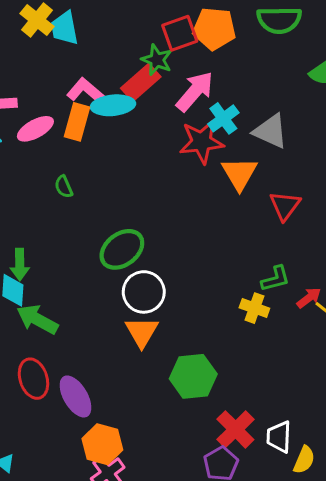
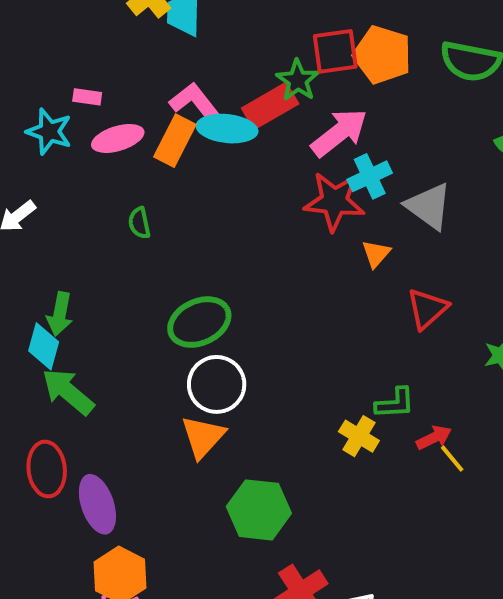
orange triangle: (239, 174) -> (376, 254), size x0.6

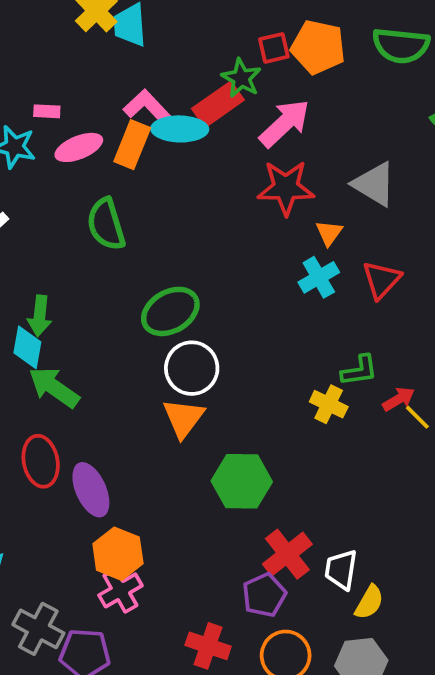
red square: (335, 51) -> (274, 48), size x0.7
cyan cross: (370, 176) -> (319, 277), moved
green semicircle: (139, 223) -> (106, 224), size x1.8

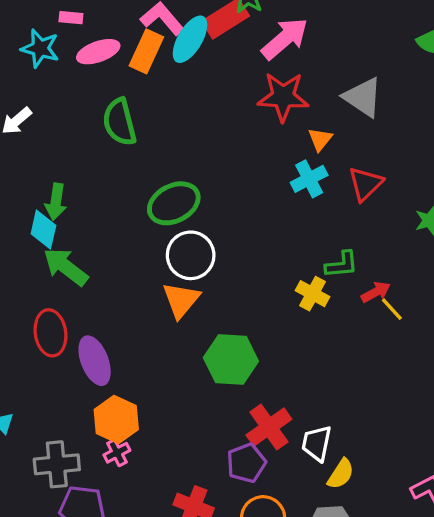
cyan ellipse: (180, 129) -> (190, 39), turned -63
pink cross: (120, 590) -> (117, 453), size x0.7
gray cross: (38, 629) -> (57, 464), moved, turned -36

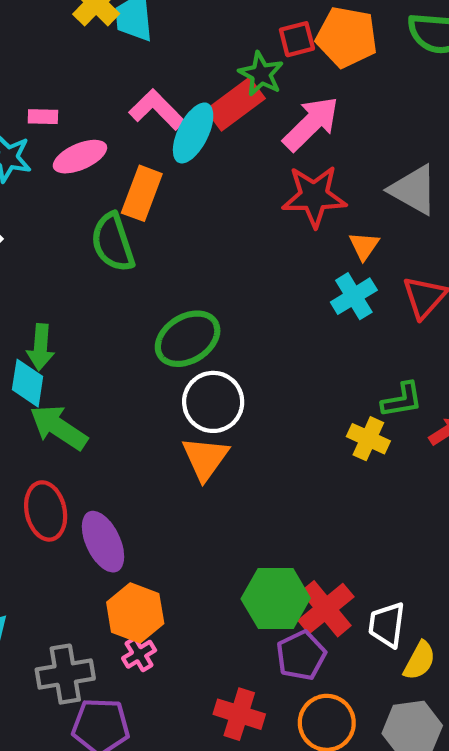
orange rectangle: (146, 51) -> (142, 193), moved
green hexagon: (231, 359) -> (276, 598), moved

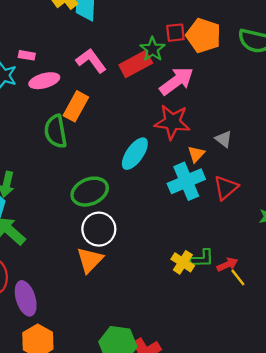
cyan ellipse: (193, 133) -> (135, 154), moved
gray triangle: (414, 190) -> (224, 139), moved, size x0.6
cyan cross: (354, 296) -> (186, 181), size x1.4
green L-shape: (402, 400) -> (202, 258), moved

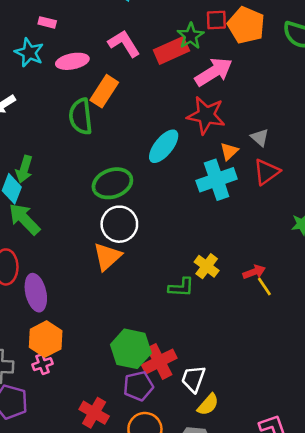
pink rectangle: (27, 55) -> (47, 22), moved
red triangle: (226, 188) -> (267, 172), moved
green L-shape: (202, 258) -> (181, 287), moved

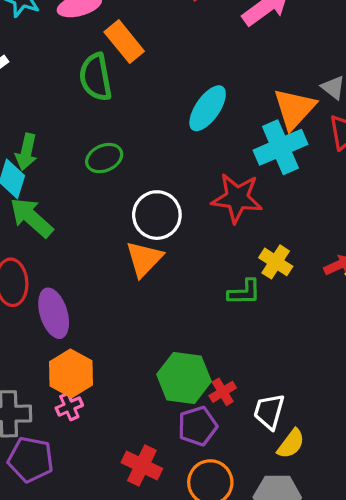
orange rectangle: (104, 91) -> (124, 42), turned -68
red star: (206, 115) -> (237, 198), moved
orange triangle: (229, 151) -> (294, 109), size x1.8
green ellipse: (112, 183) -> (104, 158), moved, size x0.7
red cross: (159, 361) -> (223, 392), size x0.6

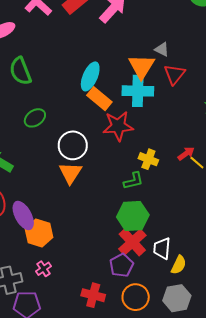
orange rectangle: (124, 42) -> (99, 99), moved
cyan cross: (280, 147) -> (138, 91), turned 36
orange hexagon: (71, 373) -> (39, 233), moved
green hexagon: (184, 378) -> (133, 216), moved
red cross: (223, 392) -> (132, 242), size x1.8

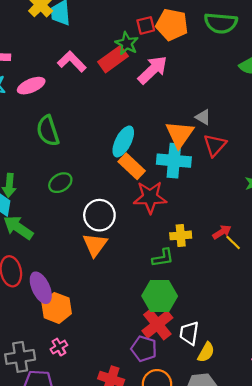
yellow cross: (148, 159) -> (181, 235), turned -30
purple pentagon: (121, 265) -> (144, 349), turned -30

